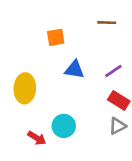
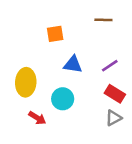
cyan circle: (64, 126) -> (63, 99), moved
red arrow: (37, 138) -> (37, 118), moved

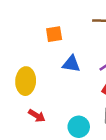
cyan circle: (63, 99) -> (79, 127), moved

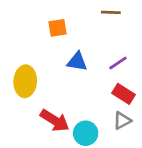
red arrow: (37, 116) -> (55, 121), moved, size x1.5

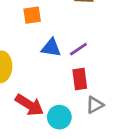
purple line: (118, 63) -> (78, 49), moved
red rectangle: (124, 94) -> (80, 79), moved, turned 50

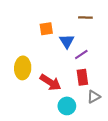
blue triangle: (51, 48) -> (67, 41), moved, turned 49
red arrow: (29, 105) -> (50, 82), moved

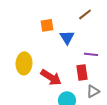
brown line: (85, 17) -> (85, 14), turned -40
purple line: (81, 55) -> (91, 54), moved, turned 40

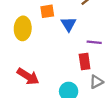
yellow ellipse: (24, 63) -> (23, 28), moved
red arrow: (51, 77) -> (28, 76), moved

